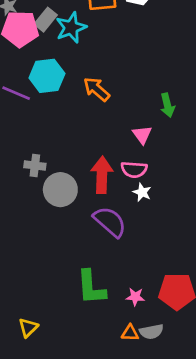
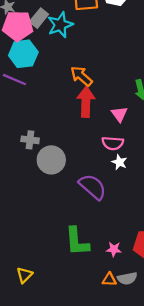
cyan hexagon: (47, 76) -> (23, 54), moved
red arrow: (102, 175) -> (86, 102), moved

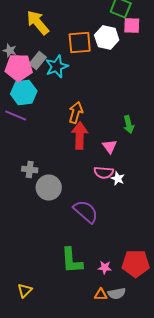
orange arrow: (81, 76) -> (76, 113), turned 65
white star: (119, 162) -> (118, 179), moved

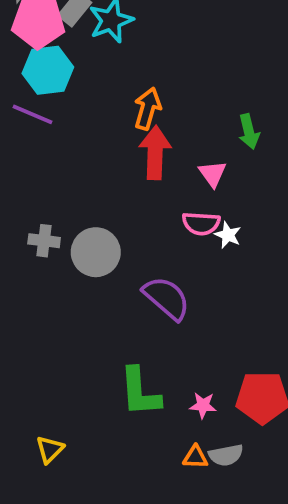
gray cross: (30, 170) -> (44, 241), moved

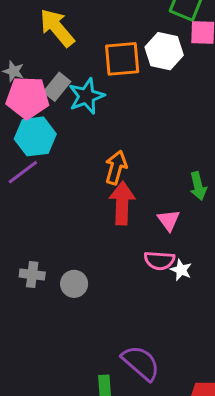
purple line: (33, 114) -> (23, 172), turned -60
gray circle: (96, 252) -> (74, 284), size x0.7
purple semicircle: (167, 298) -> (141, 363), moved

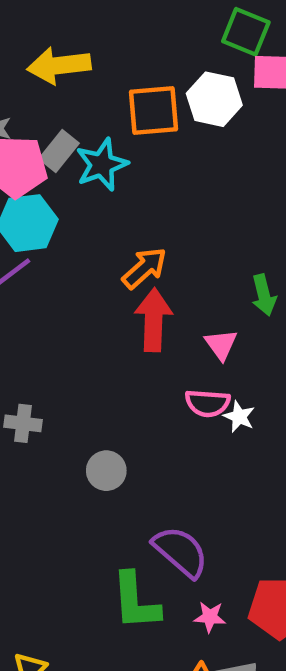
yellow arrow: (57, 28) -> (59, 65), turned -57
orange arrow: (116, 167) -> (145, 268), turned 32
gray circle: (74, 284) -> (106, 471), moved

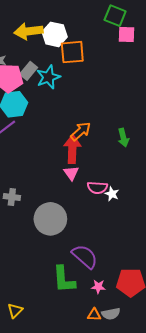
white hexagon: (214, 99) -> (55, 34), moved
orange arrow: (145, 268) -> (81, 131), moved
pink triangle: (221, 345) -> (71, 173), moved
gray circle: (106, 471) -> (50, 219), size x1.8

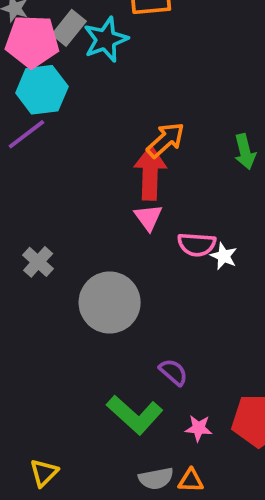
gray cross: (12, 197) -> (38, 262), turned 35
purple semicircle: (85, 256) -> (173, 372), size x0.6
green L-shape: (64, 279) -> (135, 415), turned -44
gray semicircle: (111, 314) -> (156, 479), moved

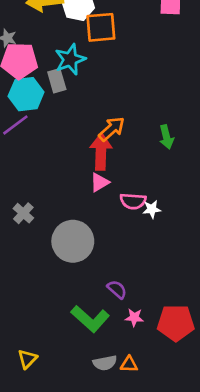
gray rectangle: (69, 28) -> (57, 81), moved, turned -55
pink triangle: (148, 217) -> (100, 182), turned 35
white star: (224, 256) -> (152, 209), turned -30
pink star: (199, 428) -> (134, 317), moved

